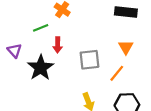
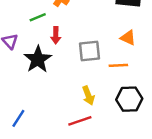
orange triangle: (126, 47) -> (128, 38), turned -35
orange line: (117, 73) -> (118, 65), turned 48

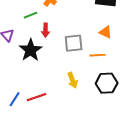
red line: (80, 121) -> (37, 97), moved

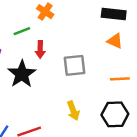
orange triangle: (106, 32) -> (115, 41), moved
orange line: (98, 55) -> (120, 79), moved

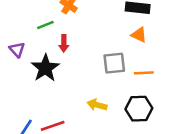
gray square: (75, 65) -> (114, 63), moved
yellow arrow: (73, 111) -> (97, 105), turned 126

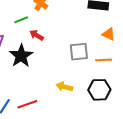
orange triangle: (139, 35) -> (109, 34), moved
red arrow: (64, 43) -> (37, 35), turned 120

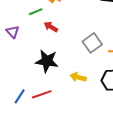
gray square: (79, 52) -> (92, 43), turned -30
black star: (21, 56) -> (47, 61), moved, turned -30

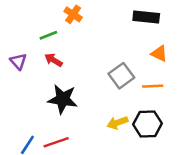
red arrow: (51, 27) -> (54, 60), moved
yellow arrow: (78, 77) -> (117, 123), moved, turned -35

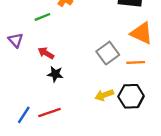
orange triangle: (159, 54) -> (142, 33), size x1.5
red arrow: (54, 60) -> (46, 53), moved
black star: (63, 99) -> (55, 74), size x0.6

